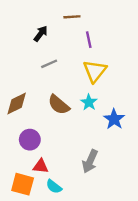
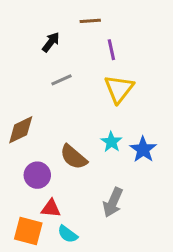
cyan star: (89, 102) -> (111, 142), moved
brown semicircle: (59, 105) -> (74, 157), moved

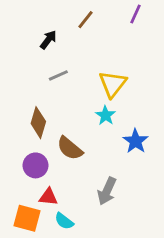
brown line: (90, 21) -> (85, 20), turned -48
purple line: (111, 50) -> (135, 14), moved, turned 36
brown diamond: (21, 130) -> (38, 123), moved, turned -48
cyan star: (111, 142) -> (105, 115), moved

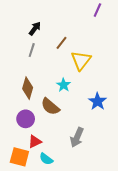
brown line: (85, 20) -> (62, 43), moved
gray line: (58, 75) -> (32, 50), moved, turned -48
cyan star: (105, 115) -> (64, 85), moved
red triangle: (48, 197) -> (35, 141), turned -32

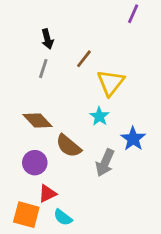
black arrow: (35, 29) -> (47, 39), turned 128
cyan star: (64, 85) -> (99, 116), moved
brown diamond: (28, 88) -> (38, 121), turned -60
gray arrow: (77, 137) -> (105, 163), moved

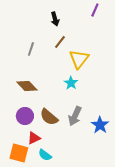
black arrow: (47, 39) -> (55, 19), moved
blue star: (133, 139) -> (100, 125), moved
brown semicircle: (68, 146) -> (49, 117), moved

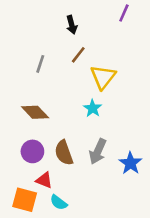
brown semicircle: (49, 117) -> (64, 153), turned 30
red triangle: (34, 138) -> (44, 180), turned 48

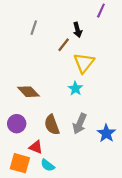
black arrow: (72, 25) -> (77, 30), moved
gray line: (40, 64) -> (34, 28), moved
purple circle: (32, 151) -> (17, 124), moved

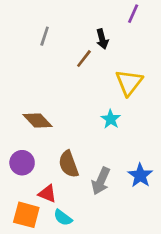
yellow triangle: (84, 63) -> (129, 83), moved
cyan star: (75, 88) -> (111, 119), moved
gray arrow: (80, 124) -> (101, 181), moved

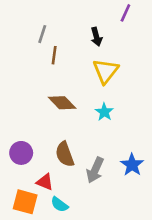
brown line: (84, 59) -> (54, 55), moved, turned -30
yellow triangle: (129, 83) -> (106, 71), moved
brown diamond: (38, 121) -> (62, 103), moved

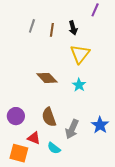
brown line: (54, 55) -> (52, 30), moved
cyan semicircle: (59, 204) -> (54, 148), moved

